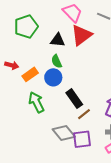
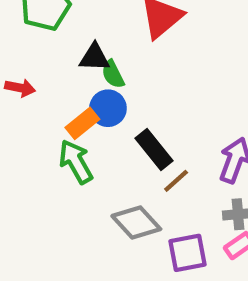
black triangle: (58, 40) -> (94, 57), moved
orange rectangle: (30, 74) -> (82, 123), moved
purple square: (82, 139) -> (188, 253), moved

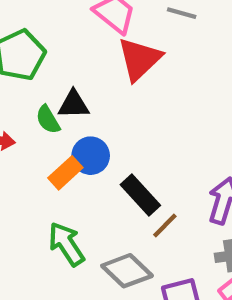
green semicircle: (113, 74) -> (48, 120), moved
green arrow: (76, 162) -> (66, 244), moved

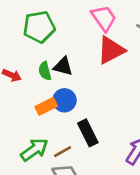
brown line: (165, 226) -> (63, 152), moved
green arrow: (66, 244) -> (34, 150), turned 72

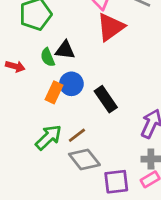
orange rectangle: (46, 106) -> (54, 92), turned -30
black rectangle: (88, 133) -> (106, 99), moved

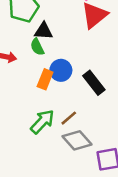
black triangle: (65, 50) -> (43, 31), moved

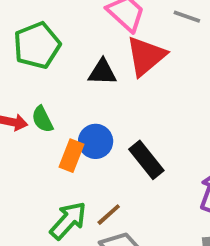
black triangle: (43, 31) -> (102, 72), moved
green semicircle: (37, 47) -> (42, 119), moved

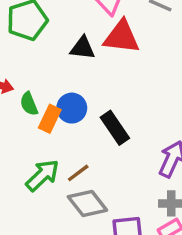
red triangle: (146, 56) -> (122, 37), turned 42
green semicircle: (42, 119) -> (29, 104), moved

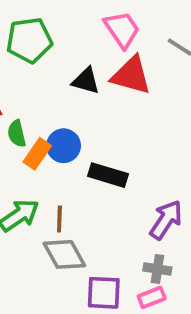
black rectangle: (115, 128) -> (108, 175), turned -48
brown line: (78, 173) -> (59, 219), turned -60

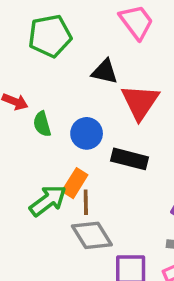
red triangle: (131, 75) -> (140, 102), moved, turned 51
orange rectangle: (37, 154) -> (75, 183), moved

